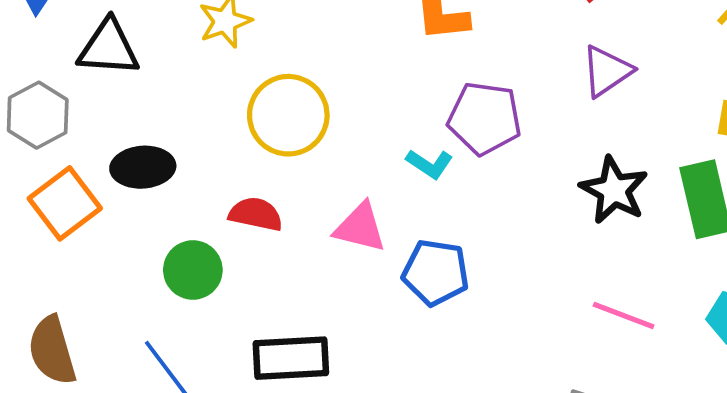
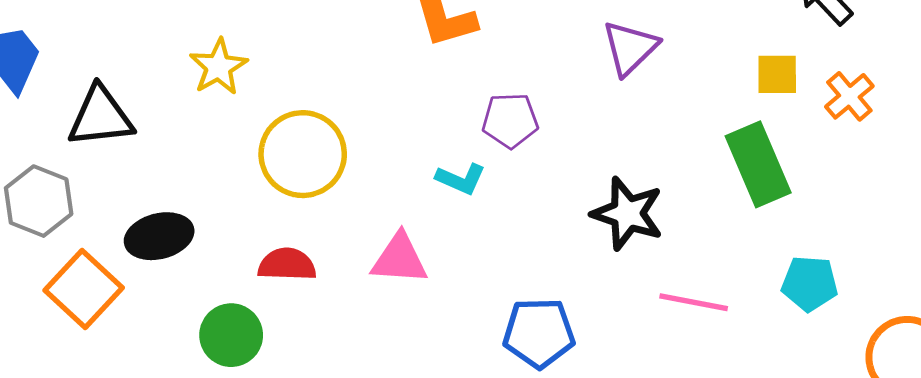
purple pentagon: (485, 118) -> (510, 120), size x0.7
black star: (614, 190) -> (627, 214), moved
blue pentagon: (436, 273) -> (539, 333), moved

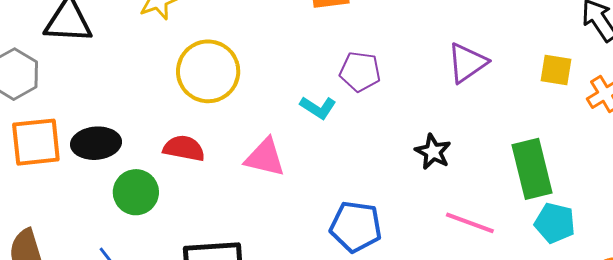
purple triangle: (630, 48) -> (467, 63), moved
green rectangle: (758, 164) -> (532, 169), moved
black star: (627, 214) -> (433, 152), size x0.7
black ellipse: (159, 236) -> (96, 143), moved
orange square: (84, 289) -> (36, 142), turned 32

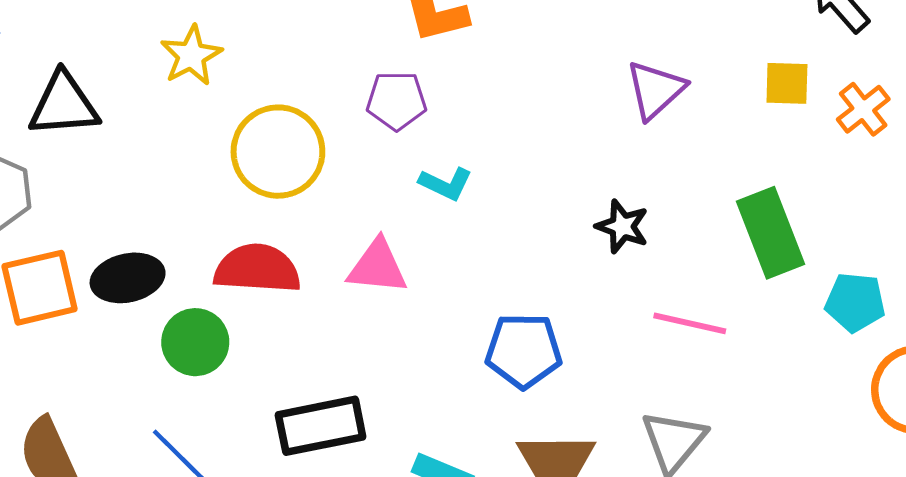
purple pentagon: (360, 72) -> (396, 101), moved
red semicircle: (184, 148) -> (257, 269), size x1.4
cyan pentagon: (555, 223) -> (855, 302), moved

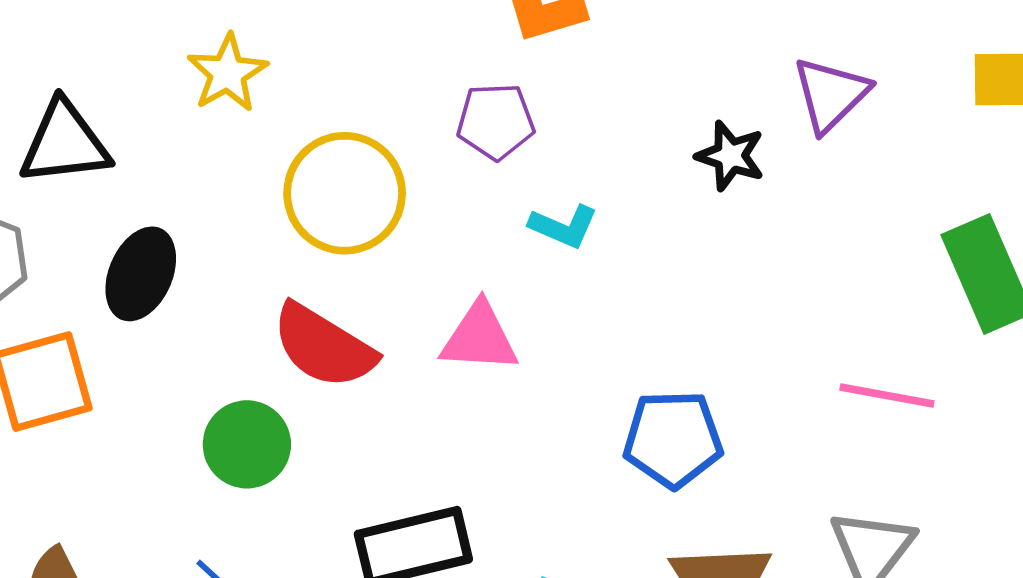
black star: (622, 226) -> (730, 156), moved
red semicircle: (257, 269) -> (324, 346), turned -150
black ellipse: (128, 278) -> (141, 274), moved, turned -52

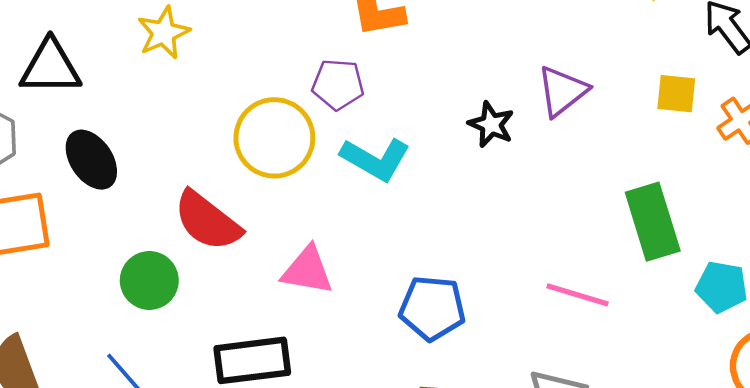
yellow circle: (345, 193) -> (274, 138), moved
cyan L-shape: (564, 226) -> (375, 159), size x1.5
black ellipse: (141, 274) -> (91, 160), turned -64
pink triangle: (479, 338) -> (307, 270), moved

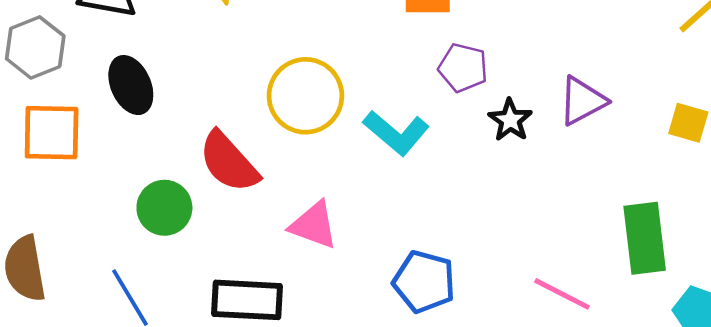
purple pentagon: (338, 84) -> (463, 68), moved

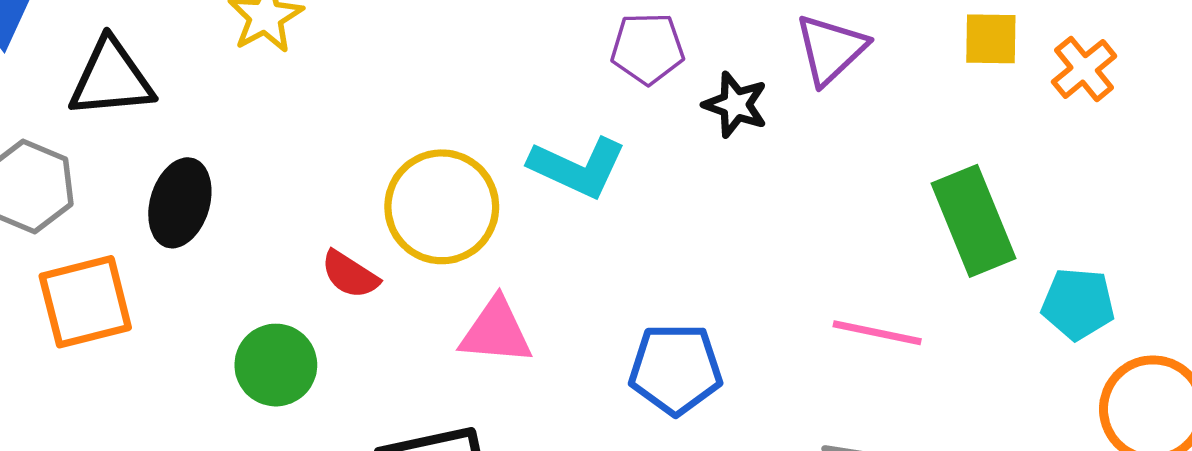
black ellipse: (131, 85) -> (180, 203), turned 56
yellow circle: (305, 96) -> (442, 207), moved
red semicircle: (229, 162) -> (350, 275), size x0.6

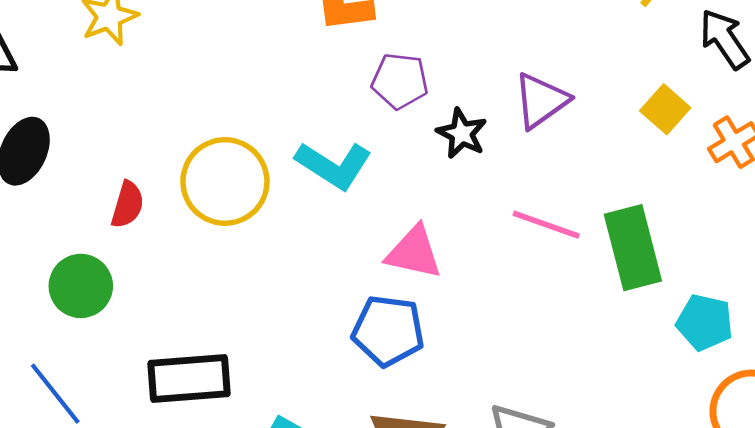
yellow square: (991, 39) -> (665, 109), turned 33
red semicircle: (350, 275) -> (127, 205), moved, turned -114
pink triangle: (496, 331) -> (414, 252), moved
pink line: (877, 333) -> (546, 225), moved

